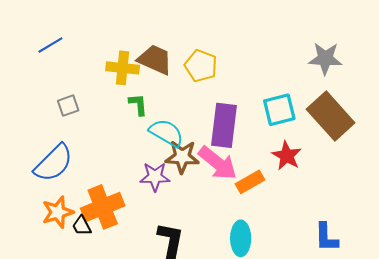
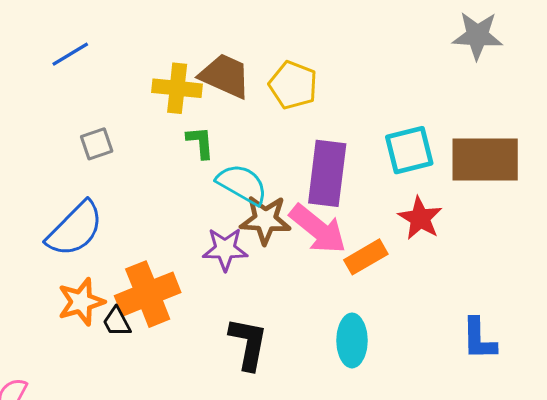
gray star: (325, 59) -> (477, 36), moved
brown rectangle: (331, 116) -> (485, 159), turned -48

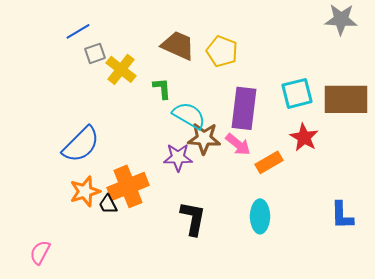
yellow cross: (177, 88) -> (121, 69), moved, turned 32
gray square: (97, 144) -> (95, 53), moved
pink arrow: (318, 229) -> (238, 144), size x0.7

